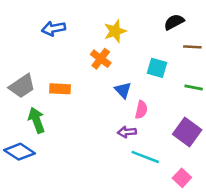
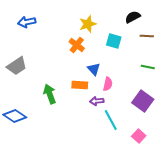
blue arrow: (54, 29) -> (27, 22), moved
cyan square: (157, 68) -> (114, 41), moved
orange rectangle: (60, 89) -> (80, 85), moved
green arrow: (37, 120) -> (50, 94), moved
cyan line: (145, 157) -> (111, 120), turned 40

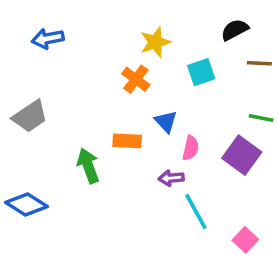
cyan square: (114, 41) -> (201, 72), turned -35
orange rectangle: (80, 85) -> (127, 141), moved
purple square: (143, 101) -> (242, 155), moved

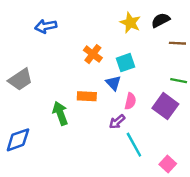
blue arrow: (48, 39) -> (46, 26), moved
yellow star: (155, 42) -> (130, 23), moved, turned -30
cyan square: (201, 72) -> (125, 63), moved
purple arrow: (171, 178) -> (117, 122), turned -35
blue diamond: (26, 204) -> (18, 140), turned -52

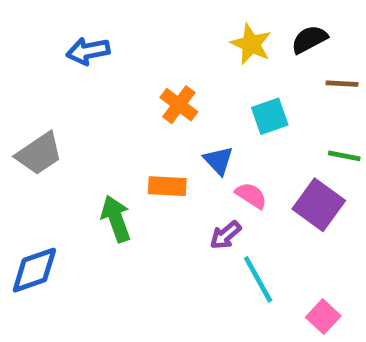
cyan square: (125, 63) -> (270, 116), moved
pink semicircle: (130, 101) -> (251, 195), turned -70

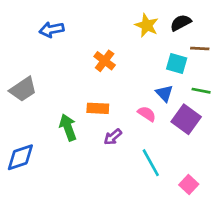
cyan square: (270, 116) -> (177, 63), moved, turned 35
blue triangle: (218, 161) -> (164, 93), moved
purple arrow: (225, 235) -> (113, 137), moved

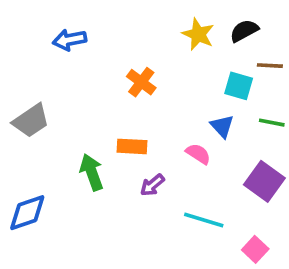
purple square: (186, 119) -> (264, 181), moved
cyan line: (151, 163) -> (204, 220), turned -44

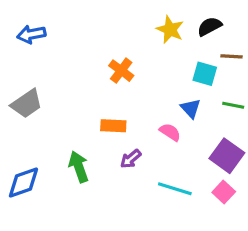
blue arrow: (70, 40) -> (31, 34), moved
green arrow: (92, 172) -> (79, 167), moved
pink square: (255, 249) -> (224, 192), moved

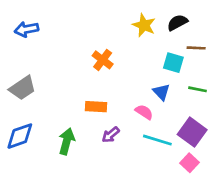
green arrow: (79, 167) -> (67, 141), turned 35
blue diamond: (23, 182) -> (20, 136), moved
cyan line: (175, 189) -> (157, 140), moved

